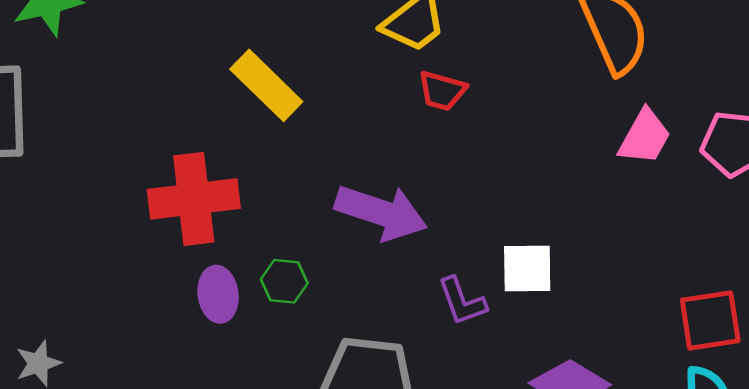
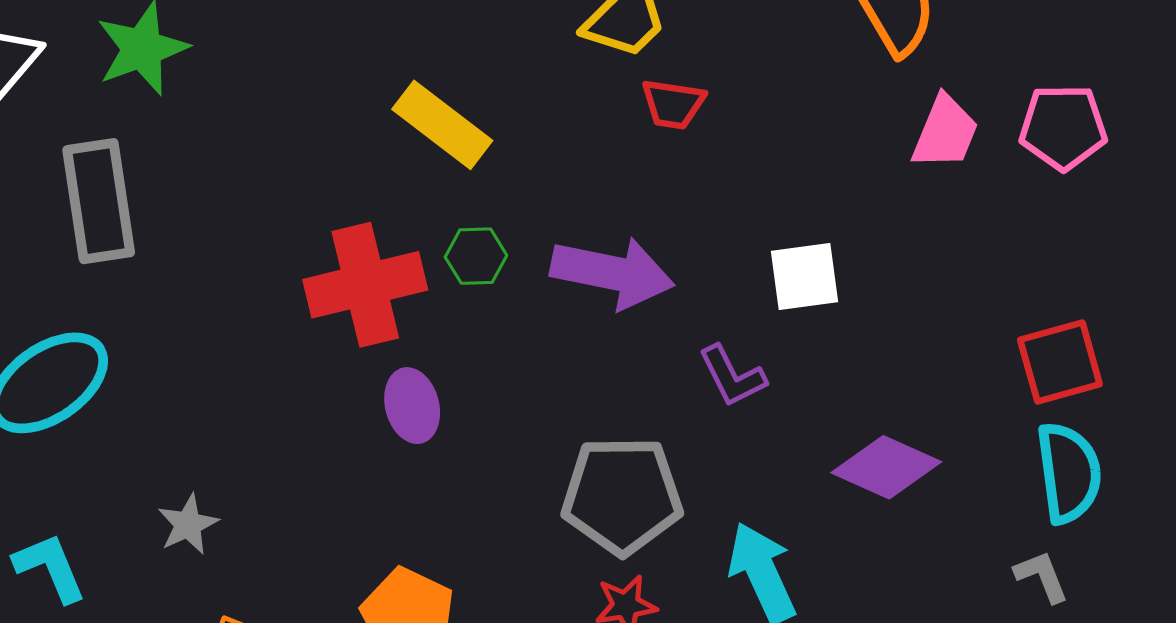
white square: (527, 268) -> (805, 276), moved
green hexagon: (284, 281) -> (476, 256), moved

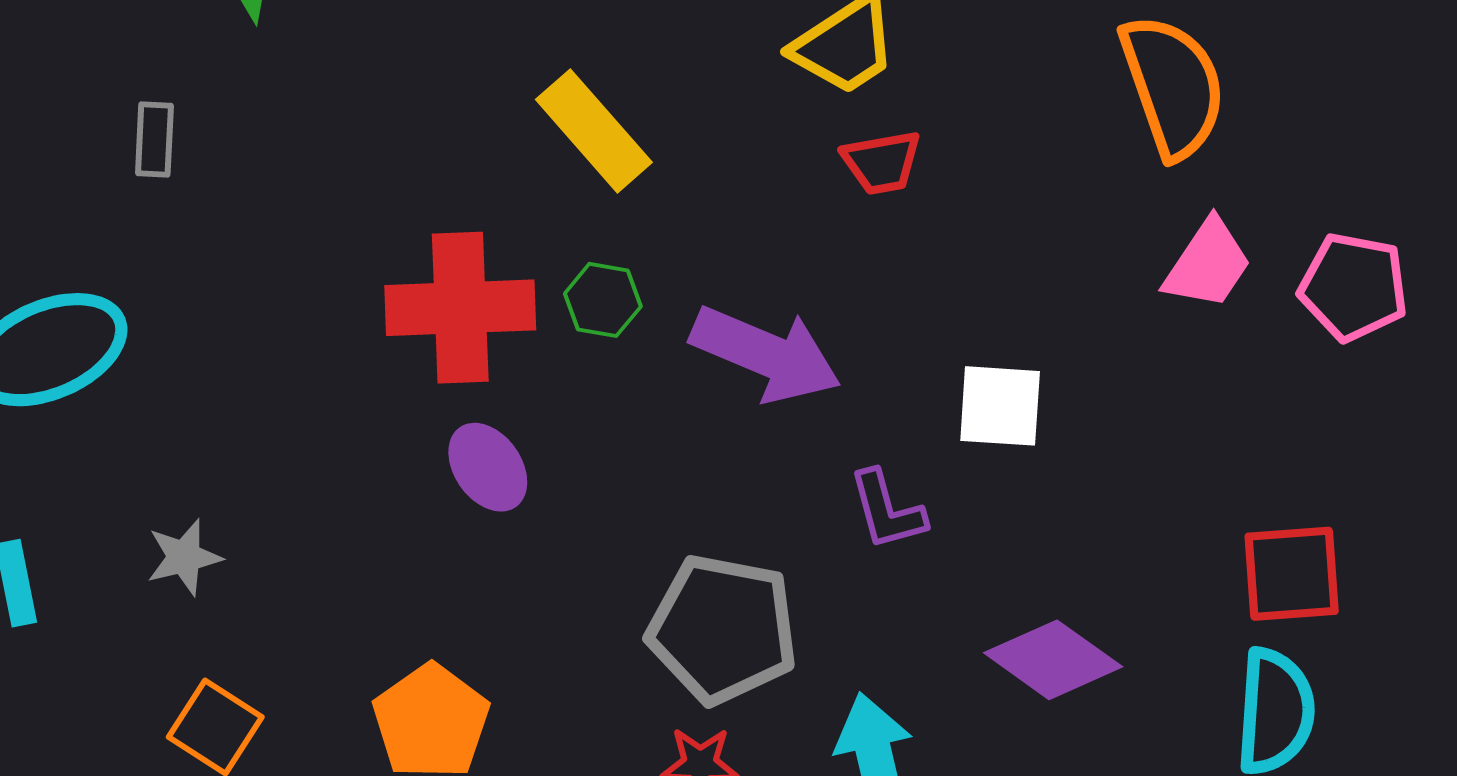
red trapezoid: (673, 104) -> (882, 162), turned -30
gray rectangle: (99, 201) -> (154, 139), size x0.5
purple ellipse: (412, 406) -> (488, 467), turned -32

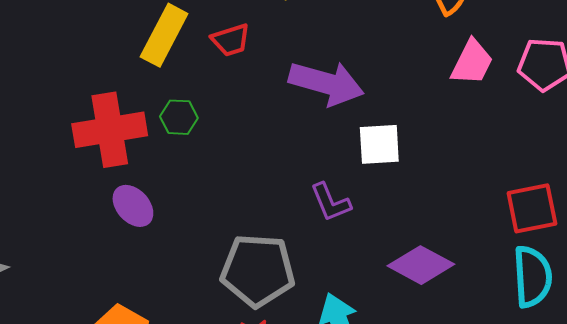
yellow rectangle: (594, 131) -> (164, 35), turned 76
red trapezoid: (882, 162) -> (231, 40), moved
purple arrow: (766, 354) -> (326, 83), moved

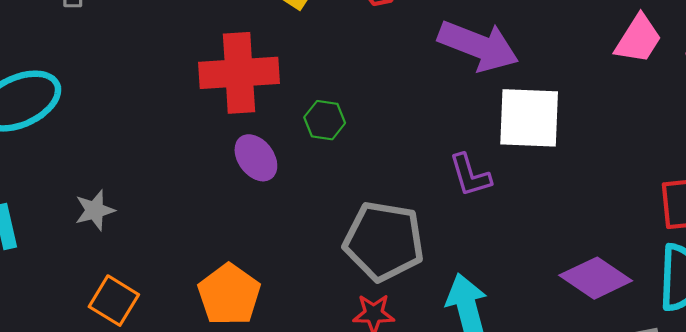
green hexagon: (179, 117) -> (325, 120), moved
white square: (379, 144) -> (529, 118), size x1.4
purple diamond: (421, 265) -> (596, 278), moved

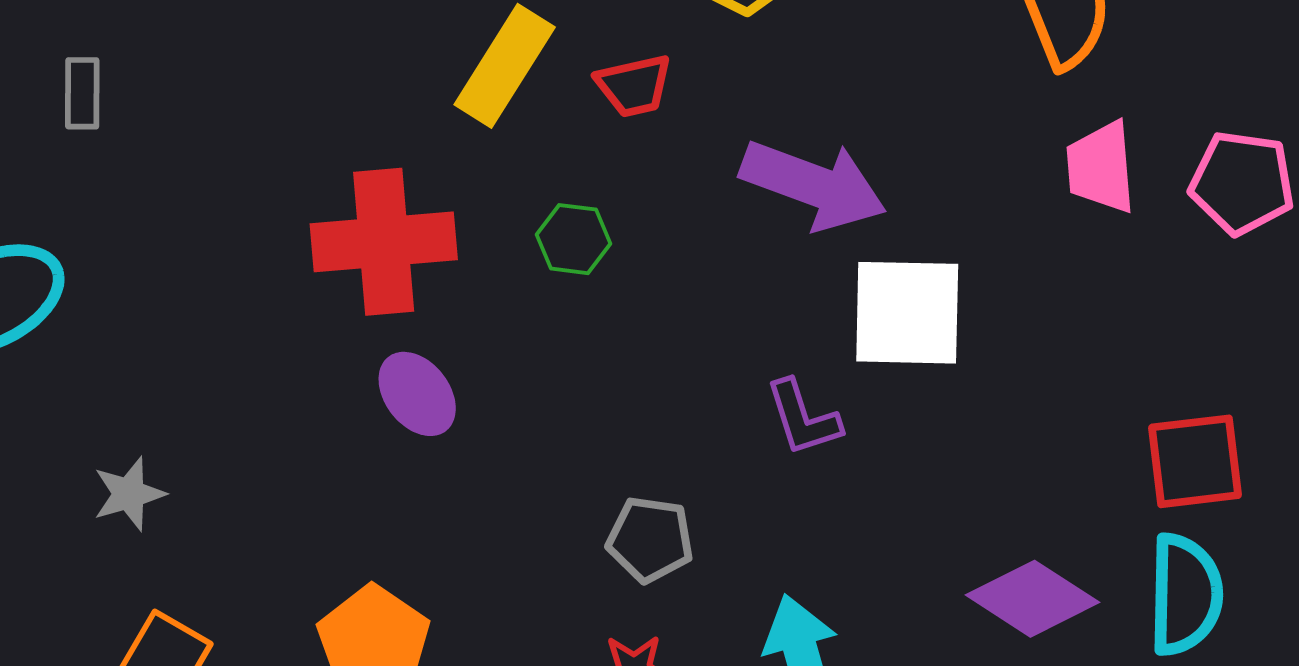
pink trapezoid: (638, 39) -> (1101, 167), turned 144
green hexagon: (325, 120) -> (574, 239), moved
gray pentagon: (384, 241) -> (650, 539), size x0.6

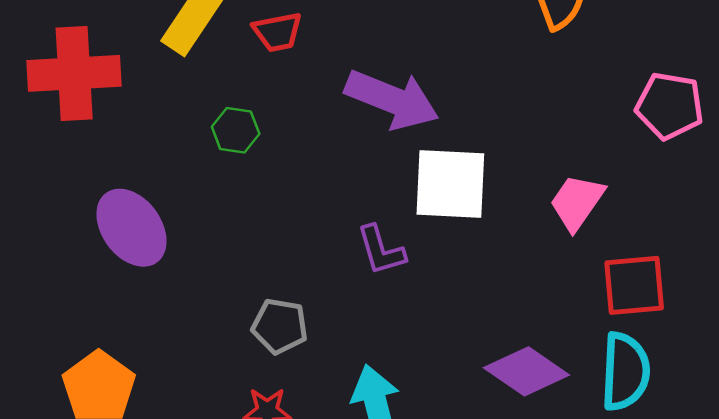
pink trapezoid: (1101, 167) -> (577, 202), moved, turned 38
red cross: (384, 242) -> (74, 73), moved
purple ellipse: (417, 394) -> (131, 228), size x1.4

